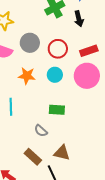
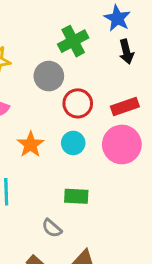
black arrow: (79, 19) -> (126, 52), moved
gray circle: (30, 43) -> (49, 76), moved
orange star: (27, 76) -> (31, 144), turned 30

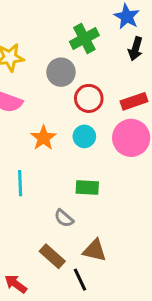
black arrow: (126, 52) -> (136, 49), turned 30

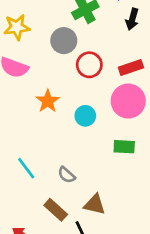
cyan circle: (84, 136) -> (85, 116), moved
cyan line: (20, 183) -> (26, 168), moved, turned -35
green rectangle: (87, 188) -> (124, 147), moved

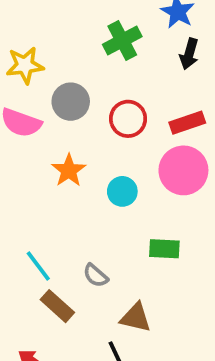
gray circle: (64, 41) -> (71, 102), moved
green rectangle: (124, 147) -> (164, 249), moved
brown rectangle: (56, 210) -> (57, 306), moved

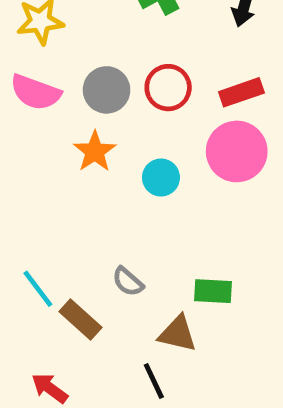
gray circle: (71, 102) -> (107, 90), moved
green rectangle: (164, 249) -> (213, 291), moved
cyan line: (38, 266) -> (38, 289), moved

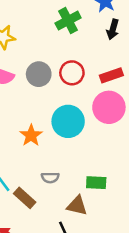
orange star: (95, 151) -> (31, 135), moved
cyan circle: (161, 178) -> (68, 121), size x1.6
gray semicircle: (128, 282) -> (50, 178), turned -42

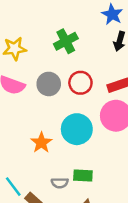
green cross: (68, 21) -> (66, 41), moved
green rectangle: (96, 183) -> (83, 176), moved

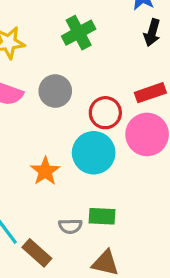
red circle: (80, 83) -> (105, 113), moved

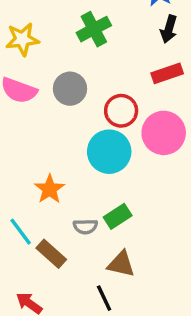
red rectangle: (150, 93) -> (167, 73), moved
orange star: (45, 171) -> (50, 189), moved
green rectangle: (102, 216) -> (118, 216), turned -36

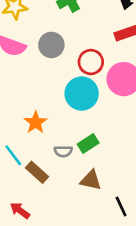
black line: (104, 298) -> (121, 207), moved

